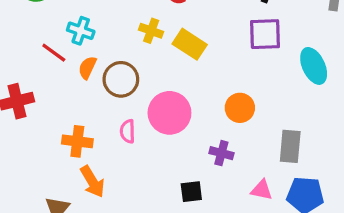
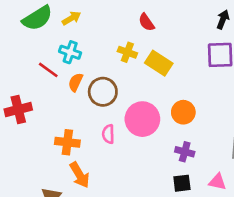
orange circle: (240, 108) -> (183, 112), moved
black square: (191, 192) -> (182, 183), moved

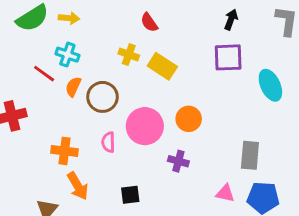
yellow arrow: (71, 18) -> (69, 18), turned 36
purple cross: (185, 152) -> (178, 161), moved
black square: (182, 183) -> (130, 195), moved

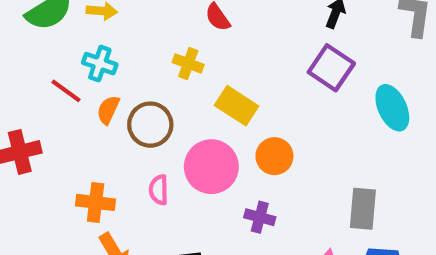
purple square: (228, 57) -> (331, 68), turned 36
yellow rectangle: (162, 66) -> (237, 106), moved

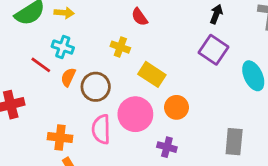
pink semicircle: (159, 190) -> (101, 129), size x1.5

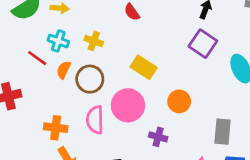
yellow cross: (120, 47) -> (94, 41), moved
orange circle: (176, 107) -> (179, 101), moved

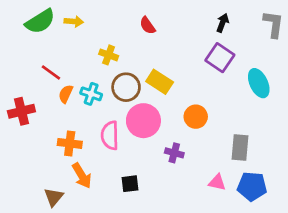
cyan cross: (58, 41) -> (91, 94), moved
orange semicircle: (64, 70) -> (66, 94), moved
brown circle: (90, 79) -> (126, 87), moved

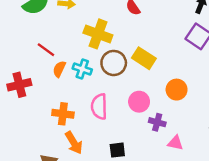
yellow cross: (109, 55) -> (98, 34), size x1.6
pink circle: (143, 121) -> (139, 102), moved, size x0.7
pink triangle: (217, 182) -> (175, 143), moved

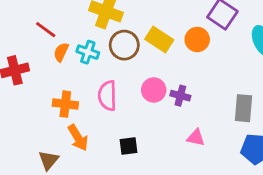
orange circle: (177, 90) -> (197, 39), moved
purple cross: (157, 122) -> (180, 96), moved

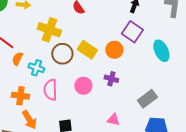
cyan cross: (88, 52) -> (36, 68), moved
purple cross: (180, 96) -> (111, 79), moved
gray rectangle: (243, 108) -> (147, 99), turned 48

